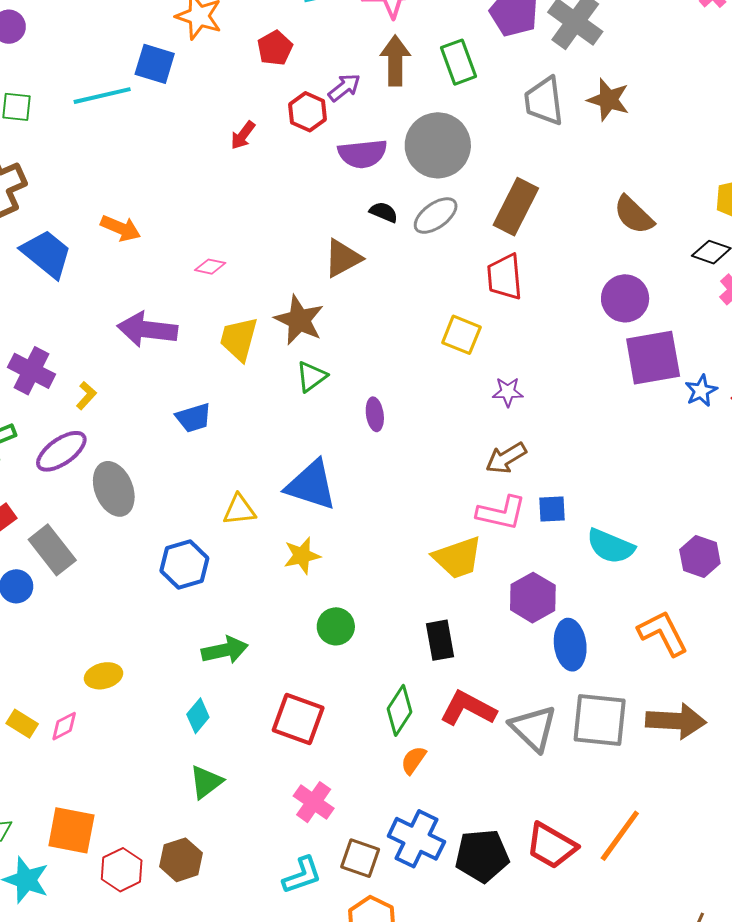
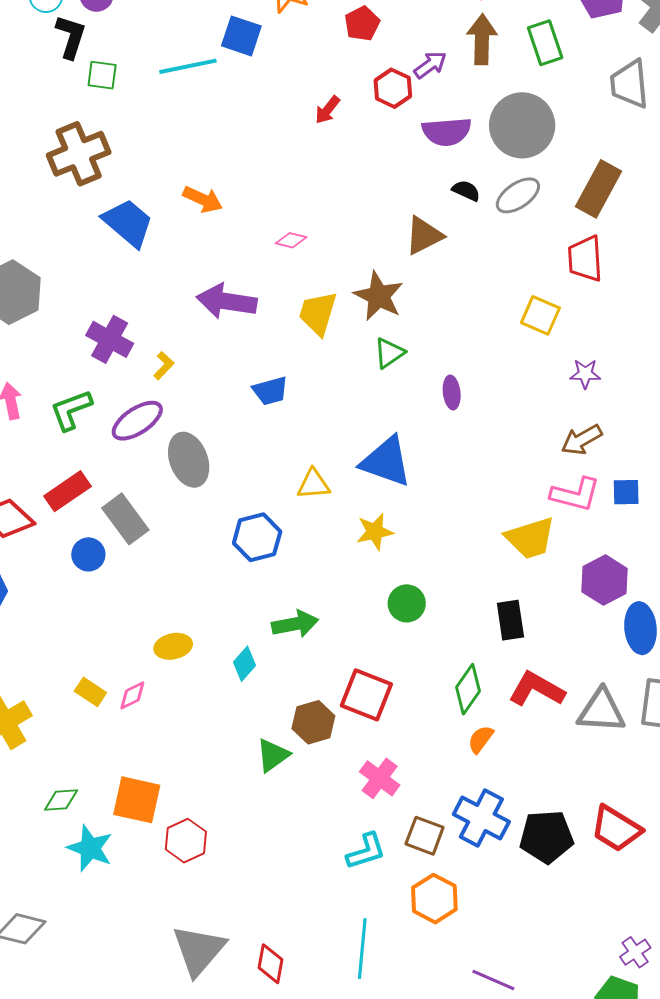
cyan diamond: (198, 716) -> (244, 664), moved
gray triangle: (533, 728) -> (601, 711), turned -42
brown hexagon: (181, 860) -> (313, 722), moved

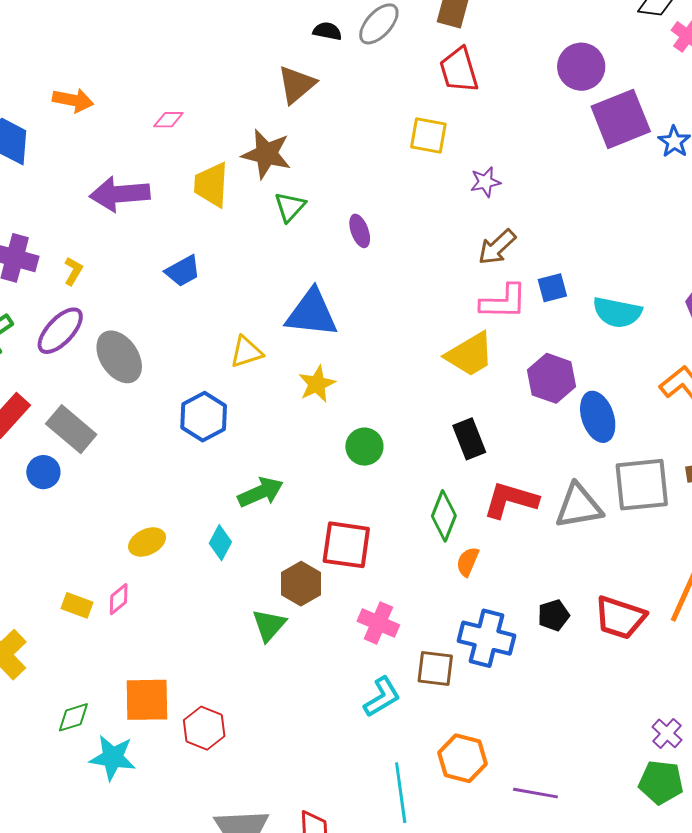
black pentagon: (546, 837) -> (554, 615), moved, size x0.6
orange hexagon: (434, 899) -> (462, 758), moved

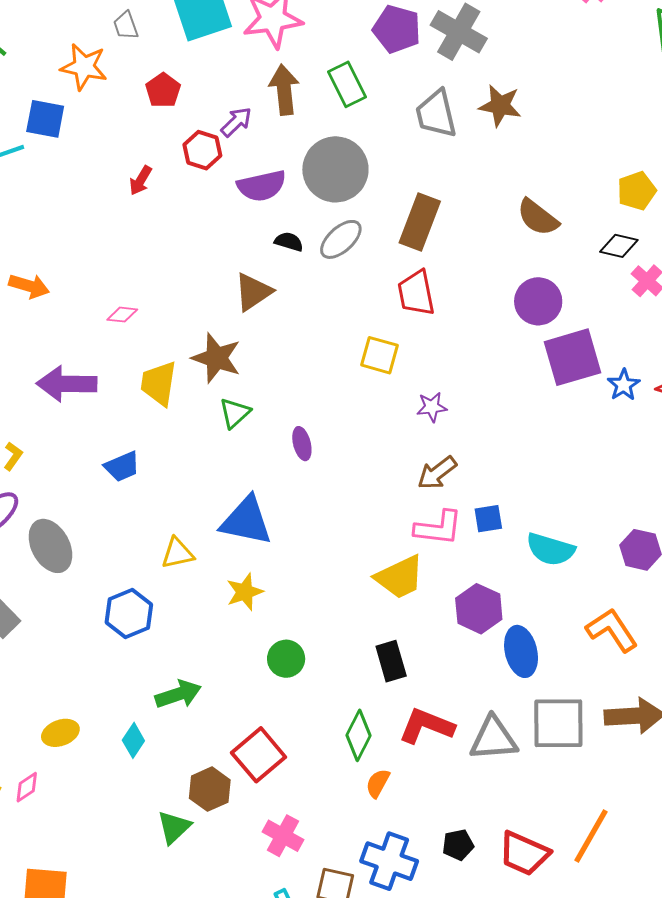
red square: (346, 545) -> (259, 755), turned 36

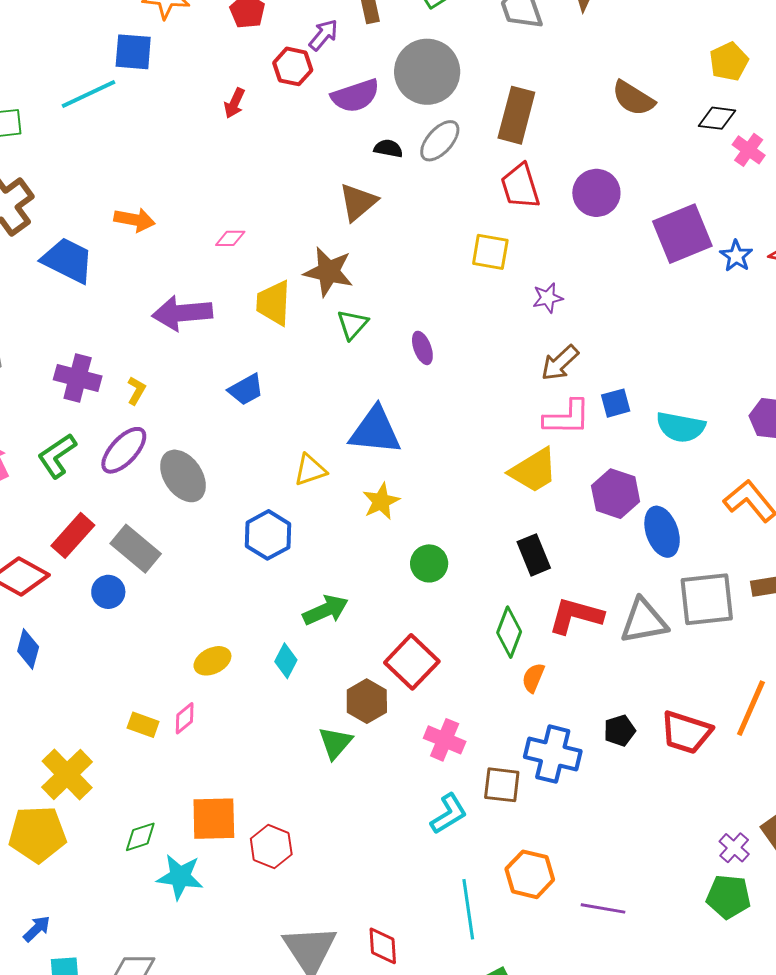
purple circle: (538, 301) -> (596, 193), moved

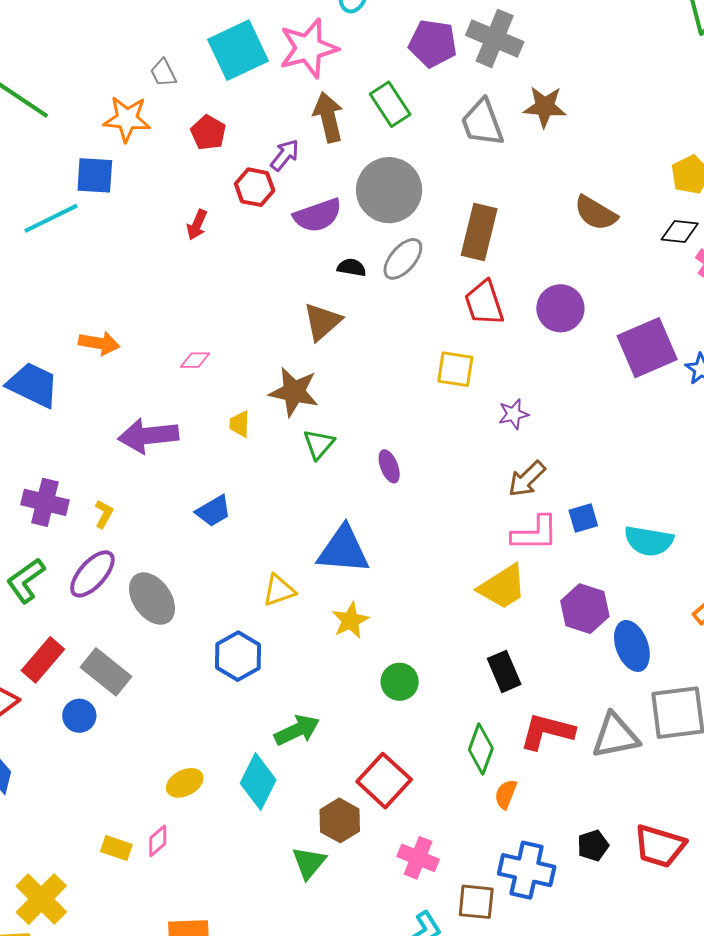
yellow trapezoid: (274, 303) -> (240, 424), size x0.6
cyan diamond: (286, 661) -> (258, 782), size x1.6

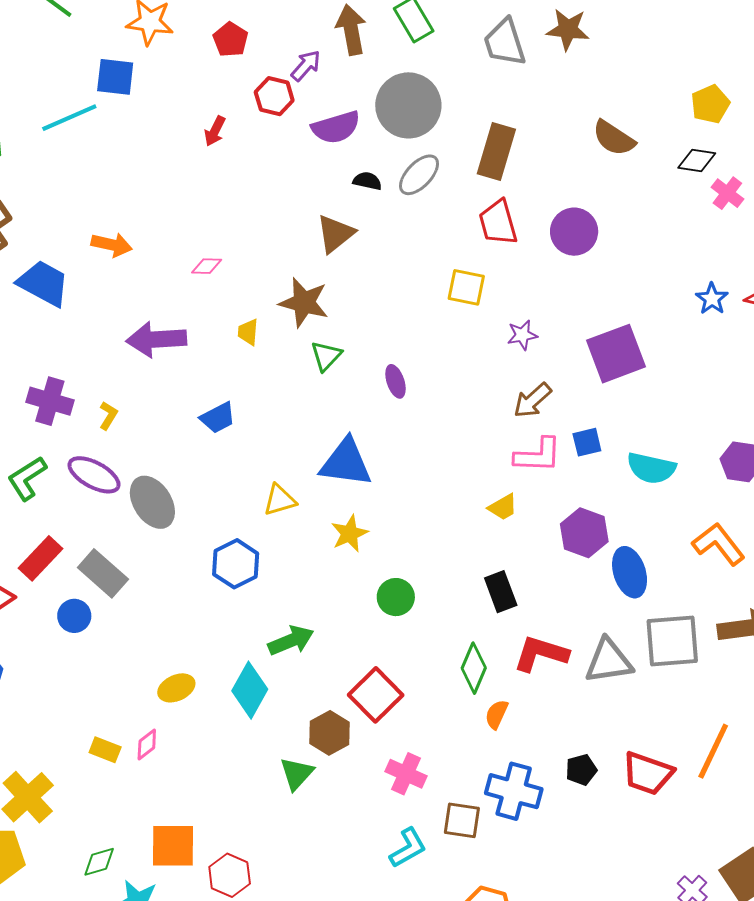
purple square: (647, 348) -> (616, 354), moved
purple ellipse: (92, 574) -> (94, 475), turned 74
yellow trapezoid: (502, 587) -> (503, 507), size x0.6

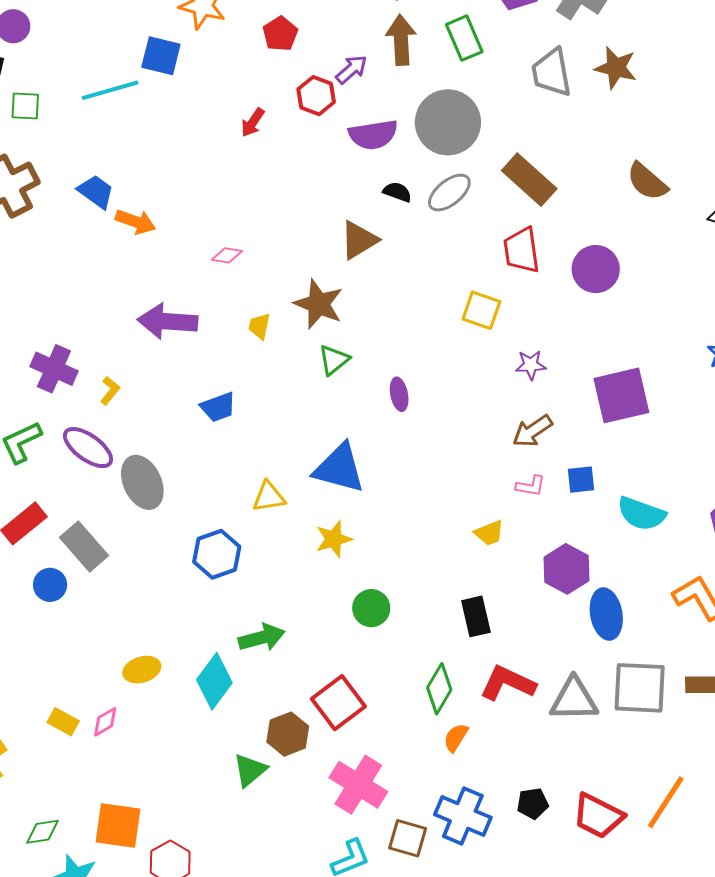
brown rectangle: (496, 152) -> (529, 180), turned -72
blue trapezoid: (43, 283) -> (96, 192), moved, size x0.7
pink L-shape: (538, 455) -> (531, 486), size x0.6
pink cross: (406, 774) -> (358, 785), size x1.4

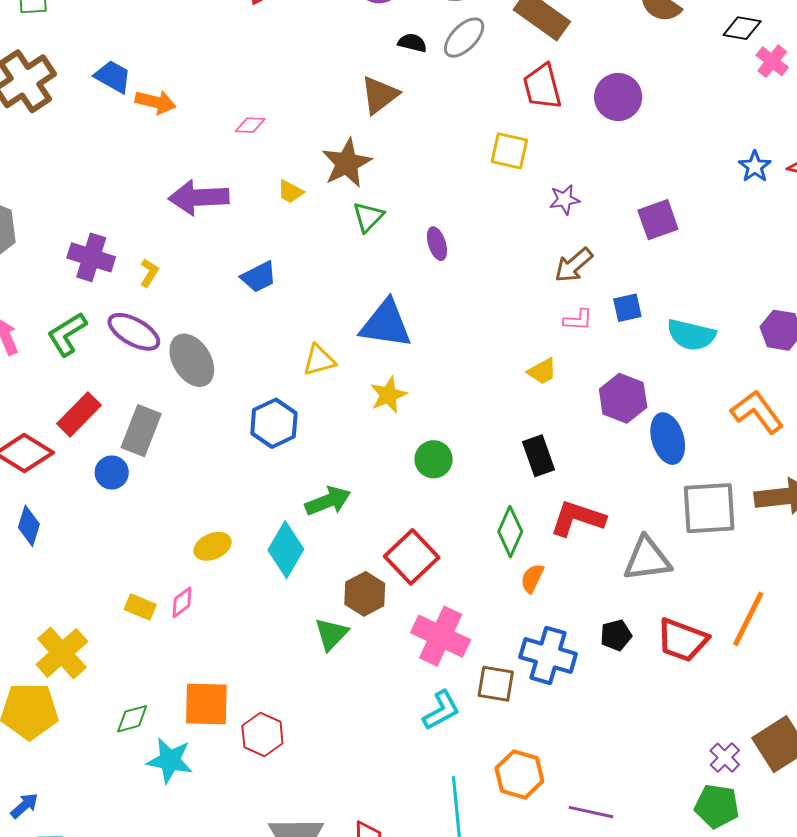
brown star: (319, 304) -> (347, 163), turned 30
yellow trapezoid: (259, 326) -> (290, 192), turned -68
purple square: (621, 395) -> (658, 220), size x0.7
gray rectangle: (84, 546) -> (141, 431), turned 69
gray triangle: (574, 699) -> (647, 559), moved

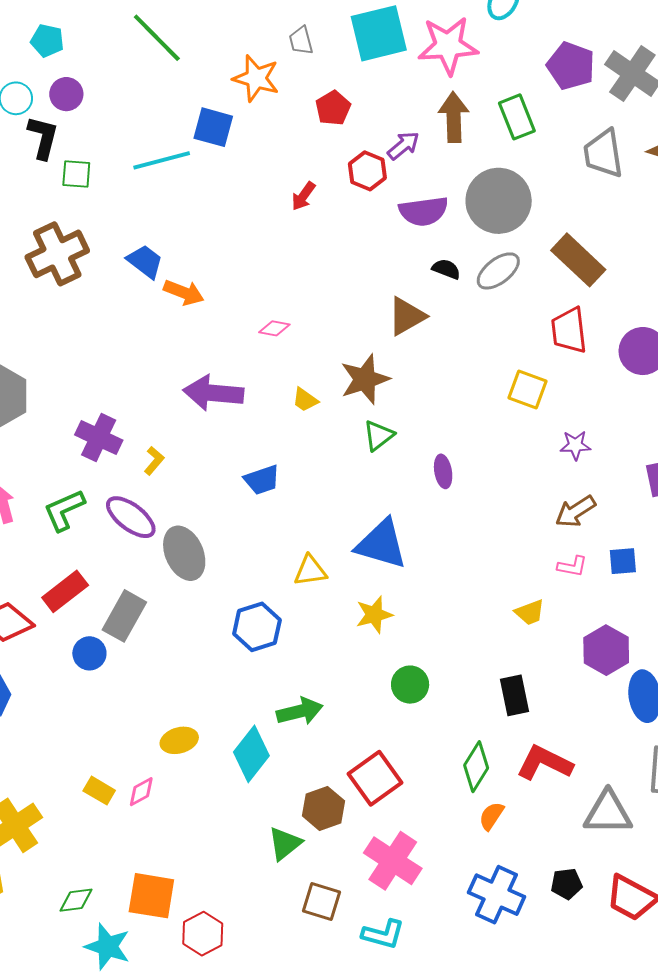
brown square: (496, 684) -> (322, 901), moved
cyan L-shape: (441, 710) -> (383, 934), turned 36

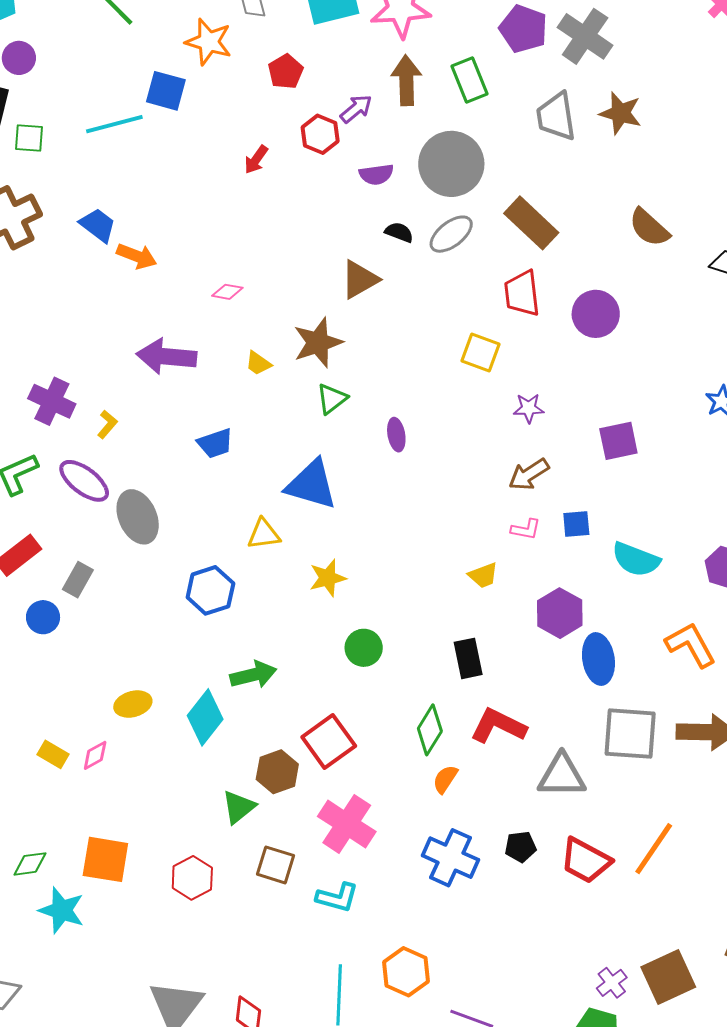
purple semicircle: (424, 211) -> (376, 174), size x0.7
blue triangle: (381, 544) -> (311, 485), moved
gray rectangle: (124, 616) -> (78, 580), size x0.7
red hexagon: (203, 934) -> (192, 878), moved

